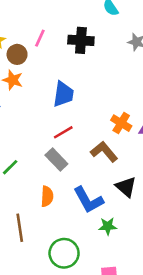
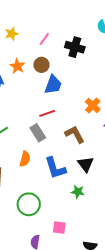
brown circle: (17, 54) -> (41, 65), moved
orange cross: (121, 123) -> (93, 106), moved
green star: (108, 226) -> (78, 192), moved

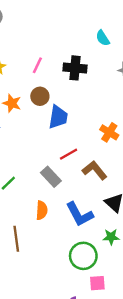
red line: (47, 113) -> (69, 154), moved
green circle: (29, 204) -> (83, 256), moved

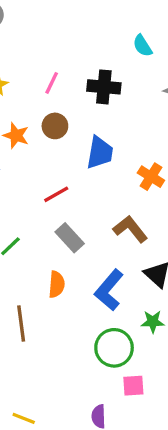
blue trapezoid: (58, 117) -> (100, 152), moved
red line: (69, 154) -> (56, 194), moved
blue L-shape: (79, 214) -> (109, 290), turned 68

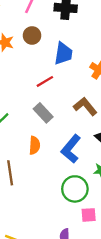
red line: (56, 194) -> (45, 81), moved

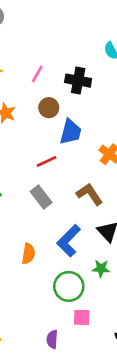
brown circle: (32, 35) -> (49, 108), moved
orange semicircle: (35, 145) -> (28, 254), moved

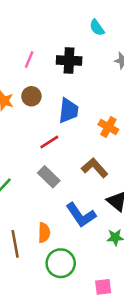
brown circle: (49, 108) -> (31, 96), moved
blue L-shape: (69, 241) -> (81, 215), turned -72
green circle: (69, 286) -> (61, 263), moved

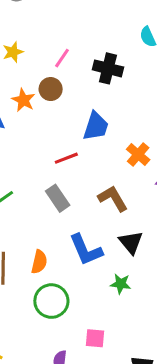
brown circle: (31, 96) -> (51, 89), moved

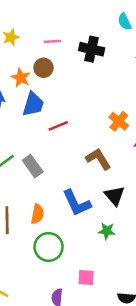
pink line: (62, 58) -> (53, 41), turned 54
blue trapezoid: (96, 126) -> (33, 104), moved
gray rectangle: (58, 198) -> (33, 166), moved

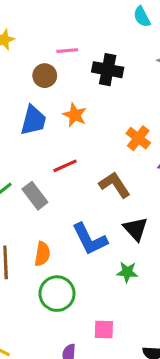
pink line: (53, 41) -> (67, 51), moved
black cross: (92, 49) -> (108, 70), moved
orange star: (21, 78) -> (75, 115), moved
red line: (58, 126) -> (65, 166), moved

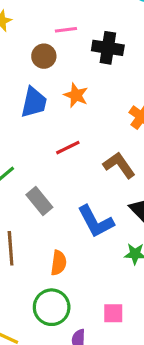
gray rectangle: (35, 196) -> (39, 201), moved
orange semicircle: (42, 254) -> (59, 263), moved
green circle: (57, 294) -> (52, 307), moved

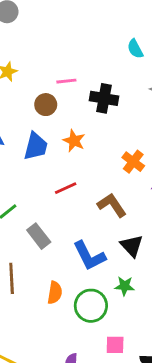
green circle: (52, 307) -> (91, 306), moved
pink square: (113, 313) -> (115, 345), moved

